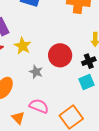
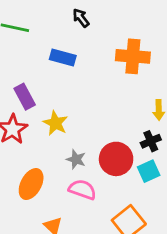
red circle: (60, 55) -> (116, 159), moved
pink semicircle: (39, 106) -> (82, 190), moved

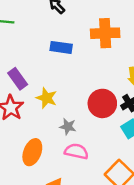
blue rectangle: (63, 58) -> (61, 47), moved
red circle: (116, 159) -> (102, 103), moved

